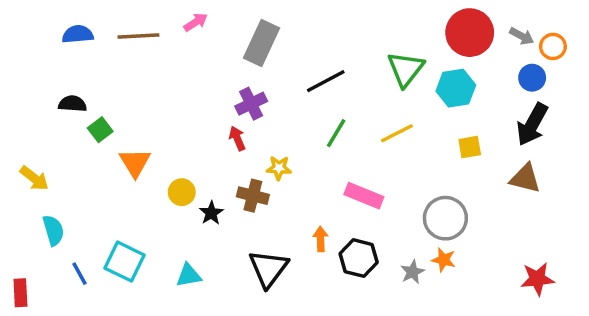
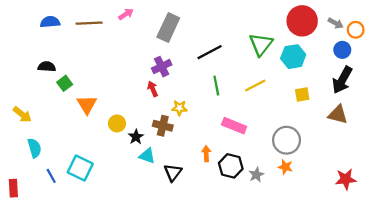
green line: (336, 133) -> (216, 86), turned -42
black triangle: (268, 268) -> (173, 173), size x0.7
gray star: (412, 272) -> (256, 175), moved
cyan triangle: (189, 275) -> (147, 156), moved, turned 30

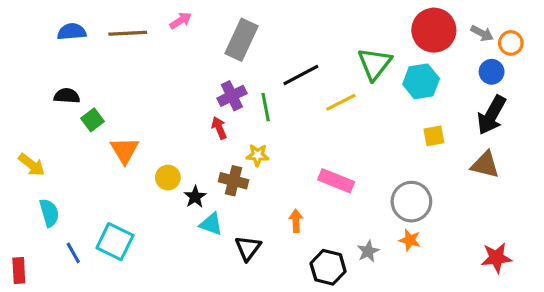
green line: (216, 86) -> (266, 107), moved
yellow line: (255, 86) -> (341, 102), moved
black hexagon: (231, 166) -> (328, 267), moved

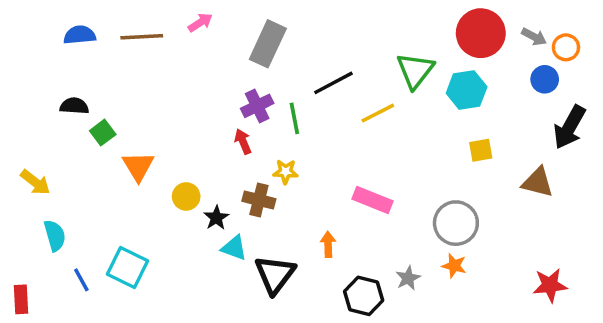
black arrow: (492, 115) -> (570, 127), moved
black triangle: (248, 248) -> (275, 275), size x1.4

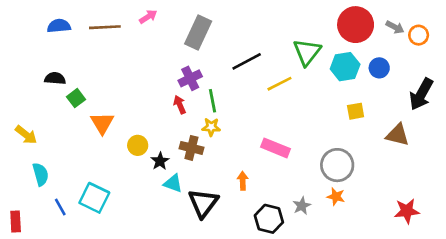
blue circle: (545, 79) -> (379, 68), moved
green line: (294, 118) -> (212, 101), moved

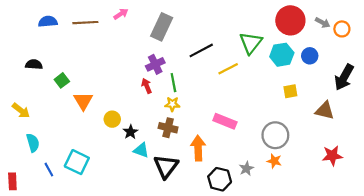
black semicircle: (55, 78) -> (34, 64), moved
brown cross: (191, 148) -> (168, 128), moved
orange arrow: (243, 181) -> (198, 148), size x1.6
red star: (407, 211) -> (332, 156), moved

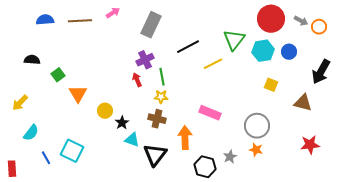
yellow square: (290, 91) -> (271, 85), turned 32
yellow arrow: (21, 111) -> (20, 103), turned 96
cyan semicircle: (33, 143) -> (31, 133), turned 54

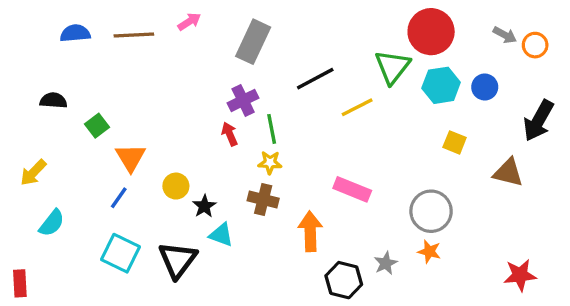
red circle: (271, 19) -> (431, 32), moved
red star: (310, 145) -> (520, 275), moved
black triangle: (155, 155) -> (178, 260), moved
blue line: (46, 158) -> (119, 198), moved, turned 64

